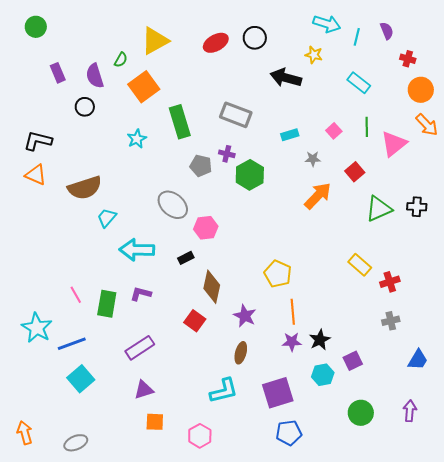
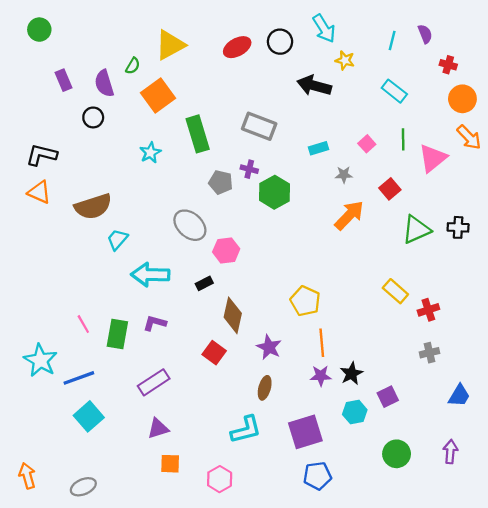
cyan arrow: (327, 24) -> (324, 28), moved, turned 40

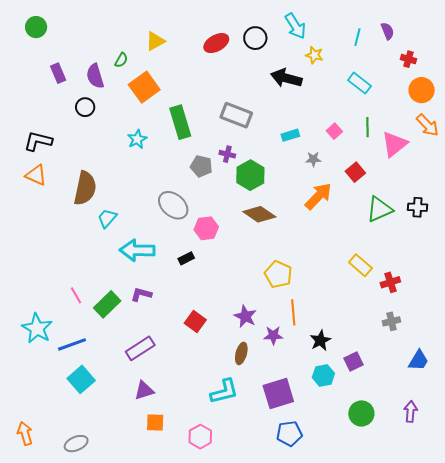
yellow triangle: (170, 45) -> (155, 41), size x0.7
brown semicircle: (93, 206) -> (85, 188), turned -60
brown diamond: (233, 315) -> (259, 214), moved, turned -68
green rectangle: (117, 334) -> (107, 304), turned 36
purple star: (321, 376) -> (273, 335), moved

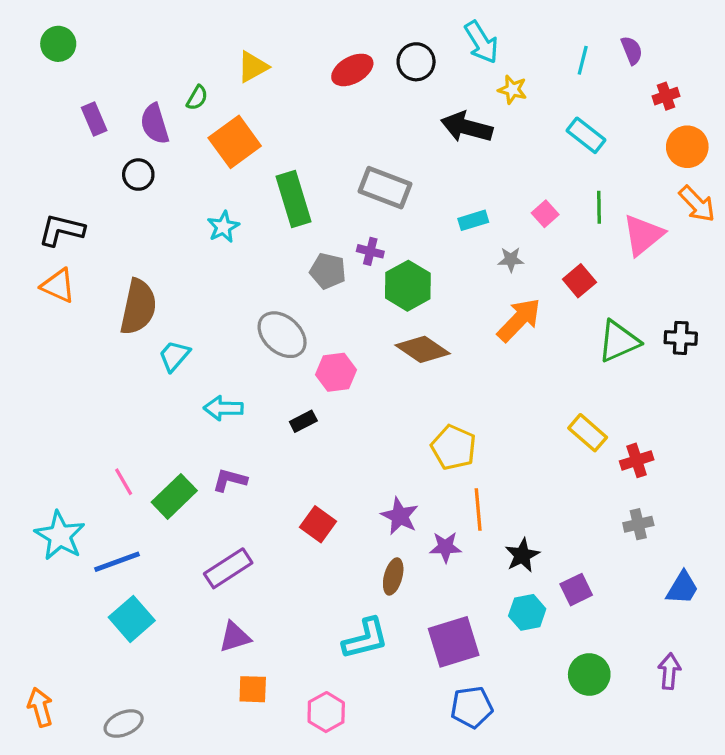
red cross: (408, 59) -> (666, 96), turned -35
cyan arrow: (137, 250) -> (223, 408), size x0.7

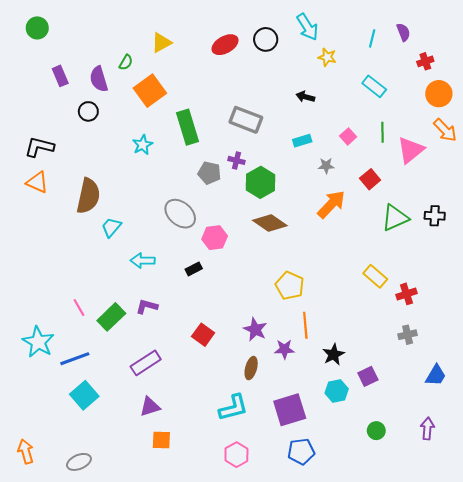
black arrow: (467, 127) -> (305, 97), moved, size x0.6
green circle: (589, 675) -> (376, 431), size x0.7
pink hexagon: (326, 712) -> (236, 455), moved

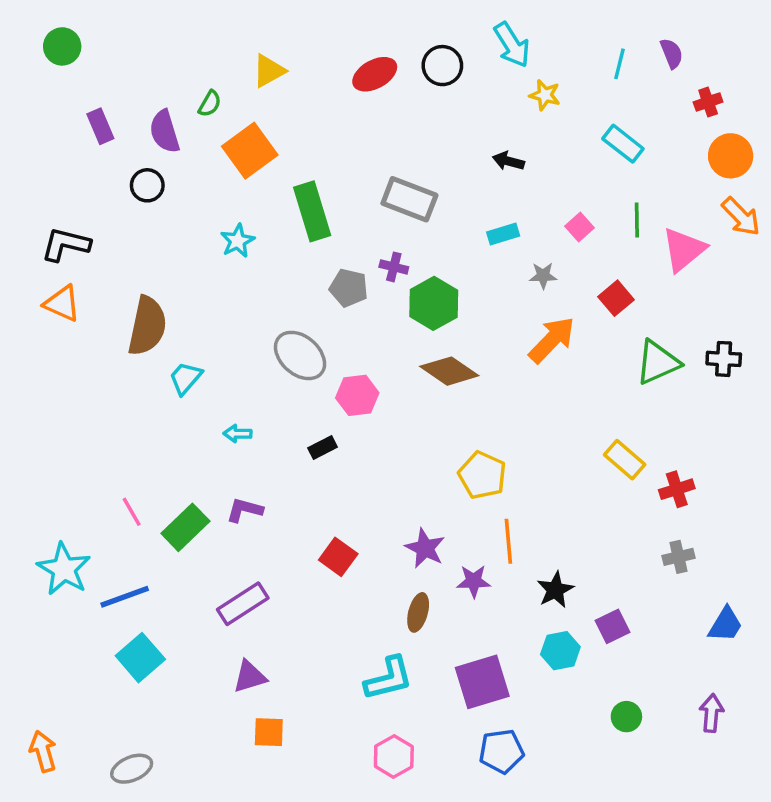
cyan arrow: (143, 261) -> (238, 434), size x0.7

